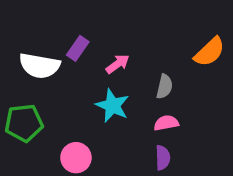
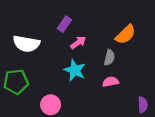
purple rectangle: (78, 48) -> (64, 24), moved
orange semicircle: (210, 52) -> (125, 34), moved
purple semicircle: (163, 158) -> (143, 105), moved

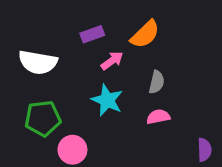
purple rectangle: (64, 24) -> (92, 34), turned 35
orange semicircle: (125, 34) -> (145, 34), moved
green pentagon: (16, 82) -> (43, 118), moved

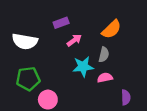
orange semicircle: (145, 34) -> (112, 29), moved
cyan star: (107, 100) -> (83, 67), moved, turned -30
purple semicircle: (204, 150) -> (126, 97), moved

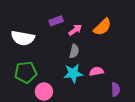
pink arrow: (74, 40) -> (75, 30), moved
gray semicircle: (104, 55) -> (74, 51), moved
cyan star: (83, 67) -> (73, 73), moved

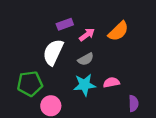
white semicircle: (23, 38) -> (53, 52), moved, turned 105
gray semicircle: (74, 51) -> (86, 59), turned 48

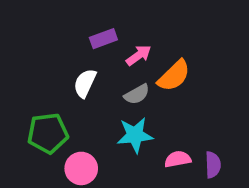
orange semicircle: (118, 31) -> (174, 76), moved
white semicircle: (53, 52) -> (85, 83), size x0.7
pink semicircle: (111, 82) -> (178, 159), moved

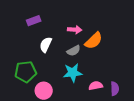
purple rectangle: (103, 39) -> (34, 21), moved
pink arrow: (139, 55) -> (75, 30), turned 40

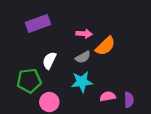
purple rectangle: (34, 21) -> (38, 24), size x1.5
white semicircle: (46, 45) -> (49, 61), moved

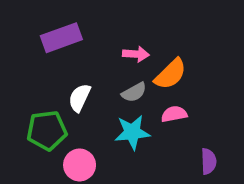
pink semicircle: (108, 96) -> (174, 114), moved

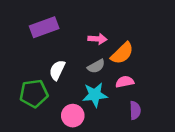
purple semicircle: (209, 161) -> (135, 110), moved
pink circle: (80, 165) -> (73, 116), moved

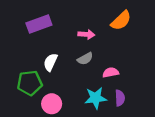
orange semicircle: (122, 53) -> (121, 21), moved
cyan star: (95, 95) -> (96, 98), moved
pink circle: (73, 116) -> (52, 104), moved

